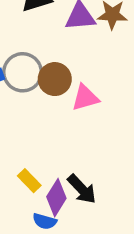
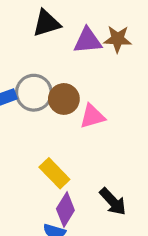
yellow rectangle: (29, 181) -> (54, 173), moved, size x1.4
black arrow: (82, 189) -> (113, 202), moved

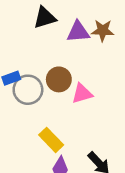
gray circle: (34, 93) -> (28, 90), moved

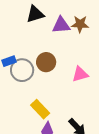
pink triangle: (82, 94) -> (80, 74), moved

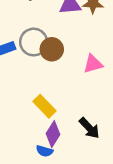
gray circle: (22, 70) -> (34, 42), moved

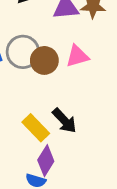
pink triangle: (93, 64) -> (77, 56), moved
black arrow: (89, 128) -> (64, 121), moved

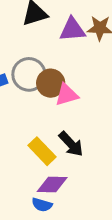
pink triangle: (77, 56) -> (67, 95), moved
purple diamond: (46, 161) -> (52, 184), turned 60

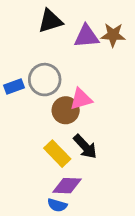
brown circle: (51, 83) -> (66, 110), moved

